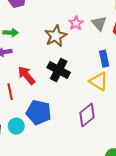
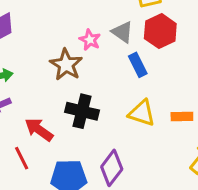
blue rectangle: (104, 59) -> (138, 65), moved
purple diamond: (87, 115) -> (112, 168), moved

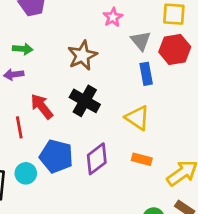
pink star: (90, 40) -> (113, 17), moved
orange rectangle: (182, 116) -> (142, 159), moved

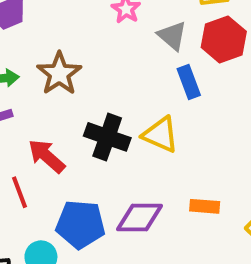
brown star: (82, 55) -> (59, 74), moved
yellow triangle: (137, 118) -> (160, 135), moved
purple diamond: (97, 159) -> (140, 218), turned 48

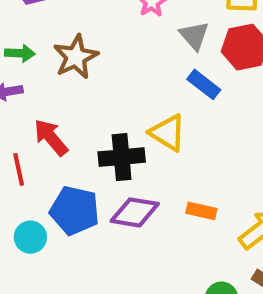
blue rectangle: (189, 82) -> (204, 84), turned -40
black cross: (107, 137) -> (122, 157), moved, turned -33

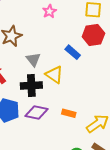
gray triangle: (194, 36) -> (33, 59), moved

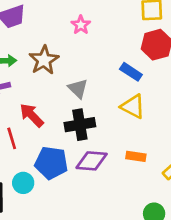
pink star: (49, 11) -> (81, 25), moved
yellow triangle: (54, 75) -> (133, 106), moved

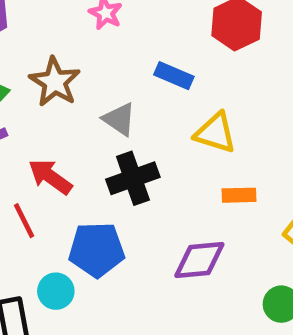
blue rectangle: (131, 72) -> (174, 76), moved
orange rectangle: (136, 156) -> (239, 195), moved
purple diamond: (92, 161) -> (199, 260), moved

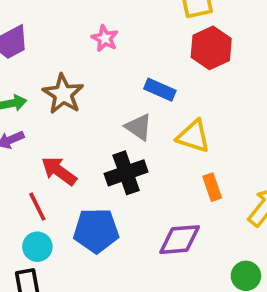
gray triangle: (119, 119) -> (139, 127), moved
orange rectangle: (239, 195) -> (212, 187), turned 72
cyan circle: (56, 291) -> (37, 247), moved

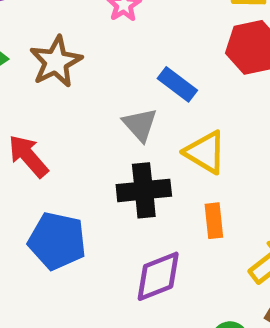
black cross: (126, 173) -> (144, 190), moved
purple diamond: (180, 240) -> (158, 276), turned -30

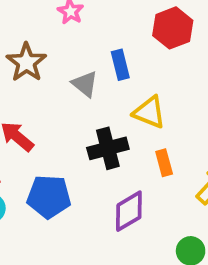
blue rectangle: (177, 84) -> (120, 65), turned 48
gray triangle: (140, 125) -> (85, 84), moved

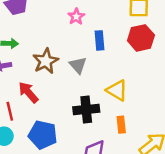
brown star: (26, 62) -> (46, 61), moved
blue rectangle: (120, 65) -> (100, 40), moved

